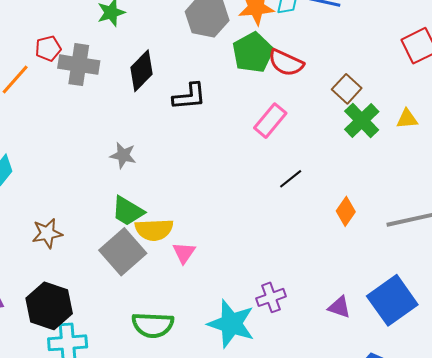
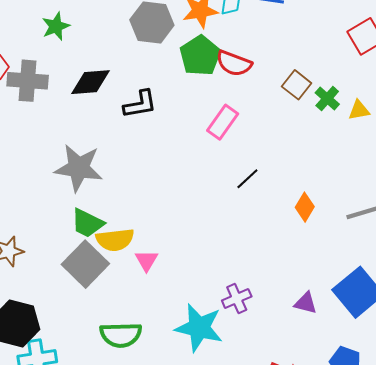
black diamond: (141, 71) -> (91, 82), turned 45
green cross: (362, 120) -> (327, 98), moved, size x0.7
gray star: (123, 155) -> (79, 168), size x1.8

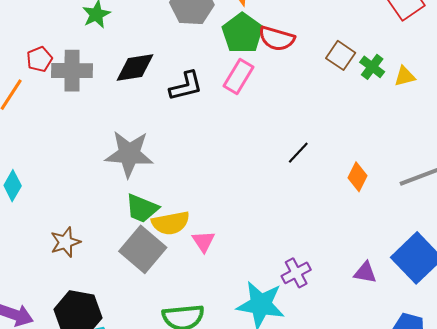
pink rectangle: (223, 122) -> (239, 76), moved

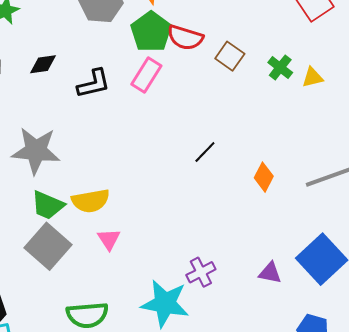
brown square: (341, 55) -> (230, 56), moved
black diamond: (135, 68) -> (43, 64), size x0.7
yellow semicircle: (171, 223) -> (91, 201), moved

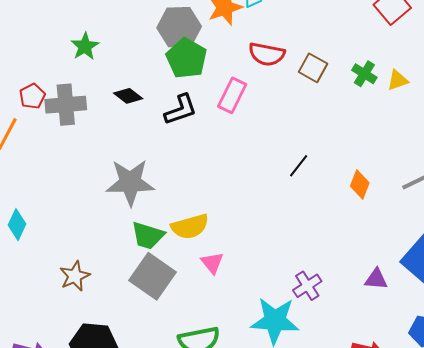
green pentagon: (151, 32) -> (187, 58), moved
black diamond: (43, 64) -> (128, 96), turned 52

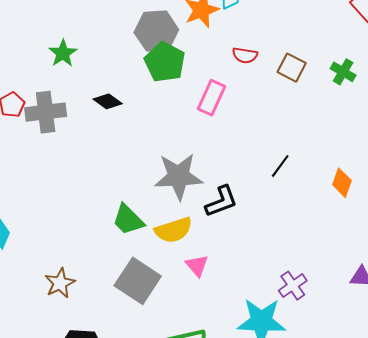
red semicircle: (267, 54) -> (245, 55), size x0.7
black L-shape: (181, 110) -> (221, 201), moved
gray star: (130, 182) -> (178, 176), moved
green trapezoid: (148, 235) -> (128, 220), moved, turned 30

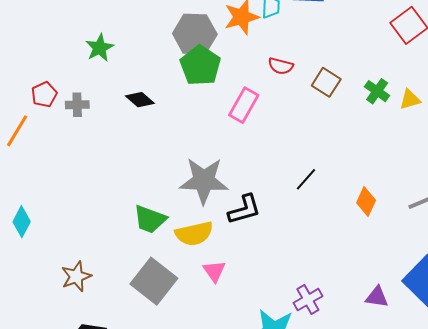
gray cross: (46, 112) -> (77, 105), size x0.6
green trapezoid: (128, 220) -> (150, 219), turned -30

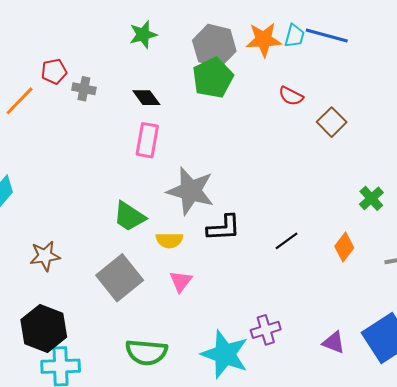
green star: (100, 48) -> (143, 35), moved
green cross: (377, 91) -> (371, 198), moved
pink rectangle: (244, 105) -> (147, 140), moved, turned -32
black line: (306, 179) -> (286, 241), moved
yellow semicircle: (194, 234) -> (169, 240), size x0.7

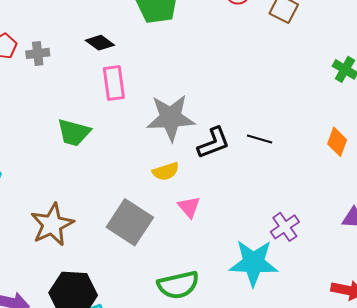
green trapezoid: (129, 216) -> (74, 132), moved
black line: (286, 241) -> (260, 139), moved, turned 70
orange diamond: (344, 247) -> (337, 142), moved
brown star: (45, 256) -> (52, 225), size x1.4

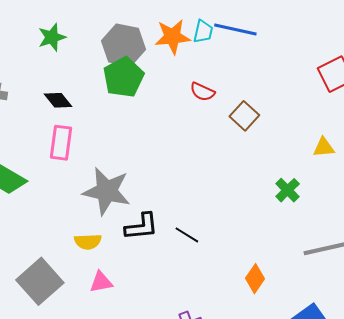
orange diamond: (337, 142) -> (255, 279), moved
pink triangle: (189, 207) -> (101, 282), turned 45

